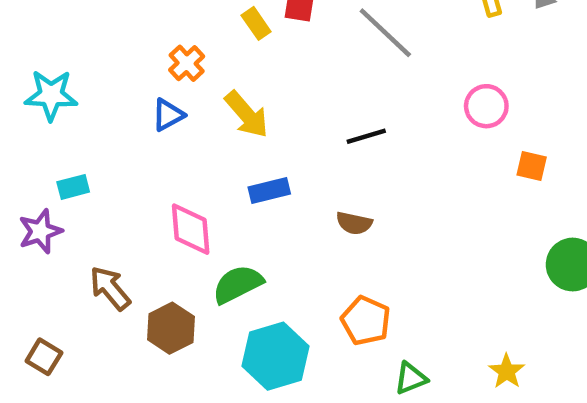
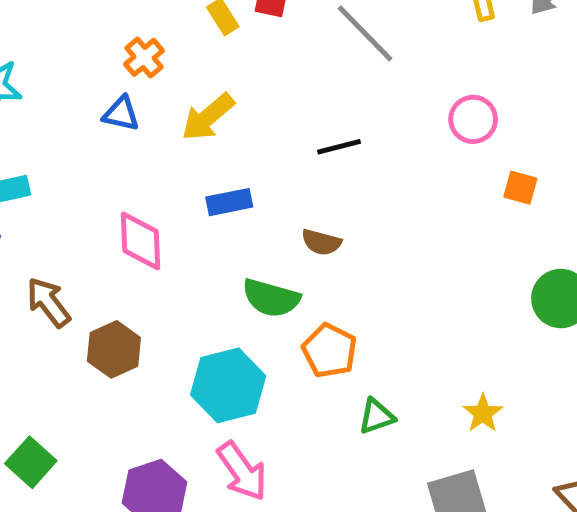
blue triangle: (168, 115) -> (121, 114), turned 39
yellow arrow: (247, 115) -> (208, 117), turned 88
green semicircle: (238, 284) -> (271, 298), moved, turned -140

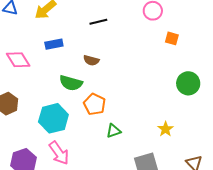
pink diamond: (140, 241) -> (18, 60), turned -30
yellow star: (483, 413) -> (166, 129), moved

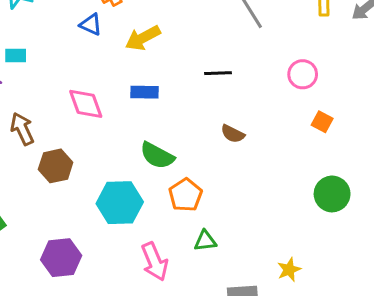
brown semicircle: (91, 60) -> (233, 134), moved
yellow star: (166, 129) -> (289, 270), moved
pink arrow: (59, 153) -> (155, 262), moved

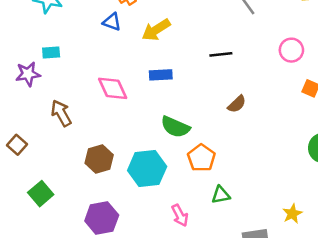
brown semicircle: (233, 134) -> (237, 104), turned -66
brown hexagon: (56, 166) -> (99, 159), moved
pink arrow: (155, 262) -> (180, 215), size x0.7

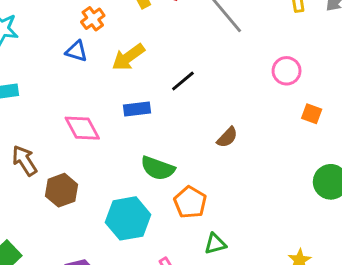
black line: (221, 54) -> (183, 81), moved, turned -30
brown hexagon: (99, 159) -> (61, 190), moved

